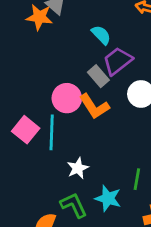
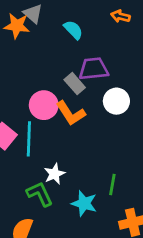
cyan semicircle: (101, 35) -> (73, 30), moved
purple trapezoid: (118, 61) -> (94, 69), turned 32
green L-shape: (74, 205) -> (40, 194), moved

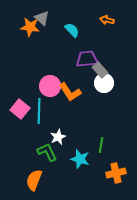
gray rectangle: (75, 84) -> (100, 70), moved

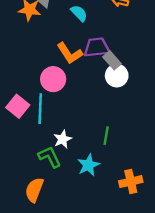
orange L-shape: (70, 92) -> (70, 53), moved
green line: (101, 145) -> (106, 136), moved
cyan star: (80, 159) -> (88, 165), turned 30

